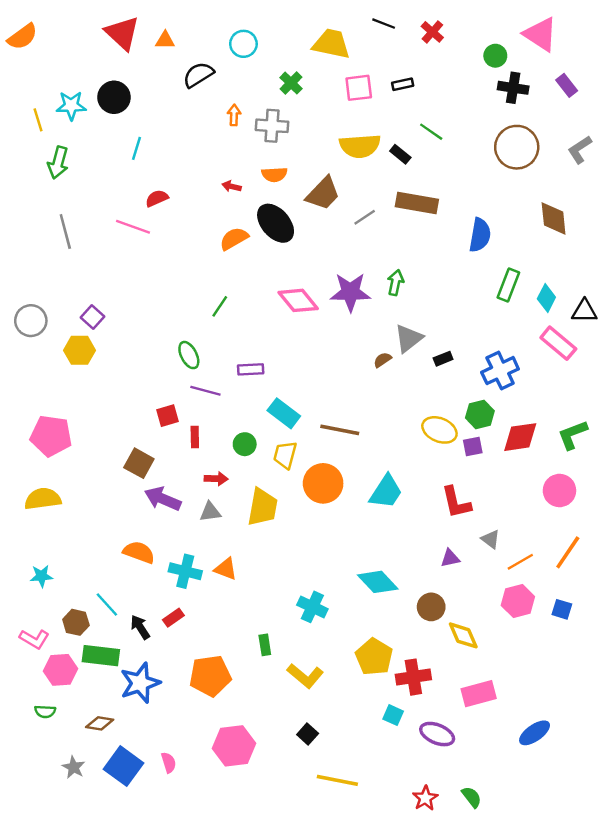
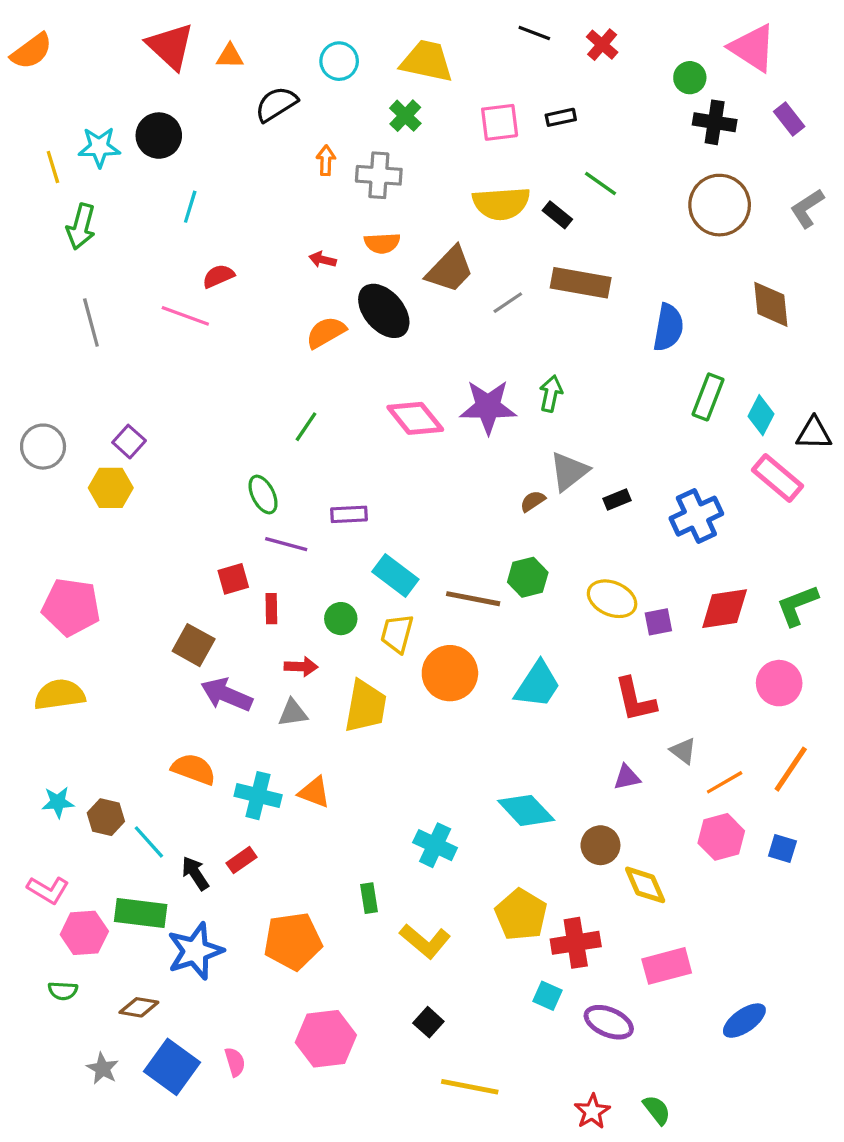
yellow trapezoid: (331, 44) -> (427, 61), moved
green hexagon: (480, 414) -> (528, 577), moved
brown hexagon: (76, 622) -> (106, 817), moved

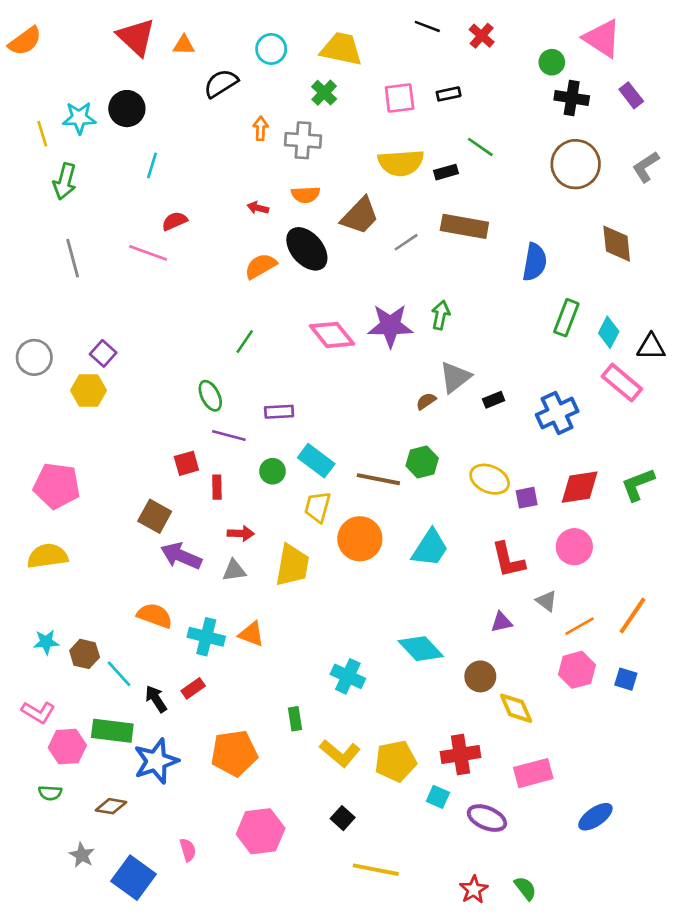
black rectangle: (557, 215) -> (446, 172), turned -55
green circle: (341, 619) -> (272, 471), moved
pink circle: (779, 683) -> (574, 547), moved
yellow pentagon: (521, 915) -> (396, 761), moved, turned 30
blue square: (172, 1067) -> (134, 878), moved

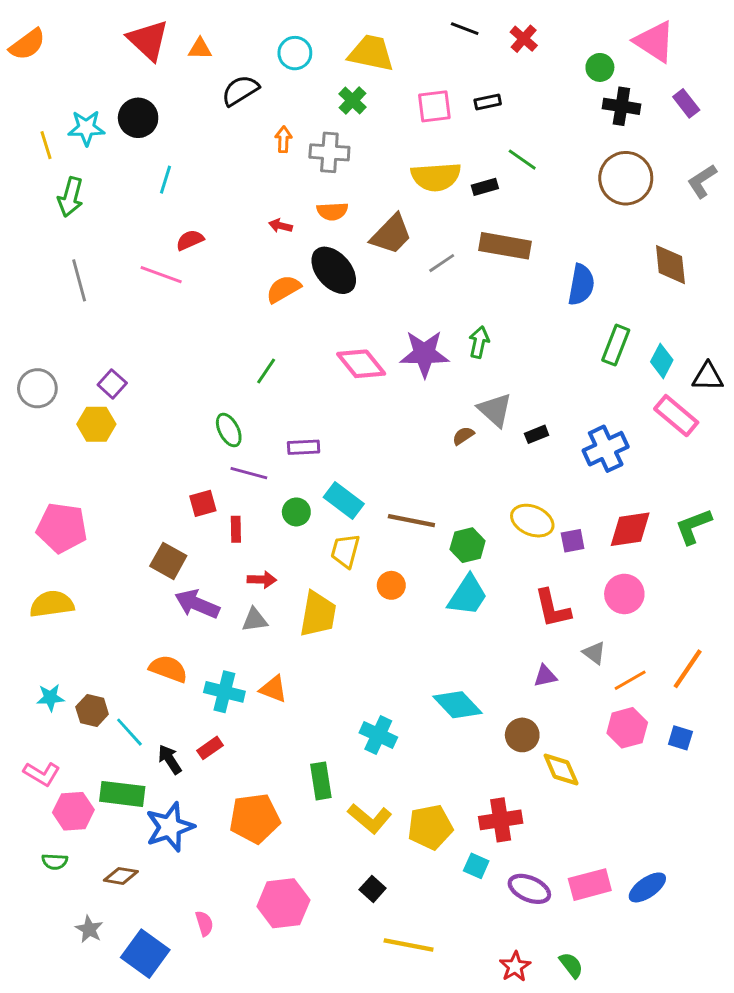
gray triangle: (455, 377) -> (495, 410), turned -40
green hexagon: (422, 462) -> (468, 545), moved
orange circle: (360, 539) -> (391, 585), size x0.6
green rectangle: (295, 719) -> (321, 781), size x1.4
pink rectangle: (533, 773) -> (590, 885), moved

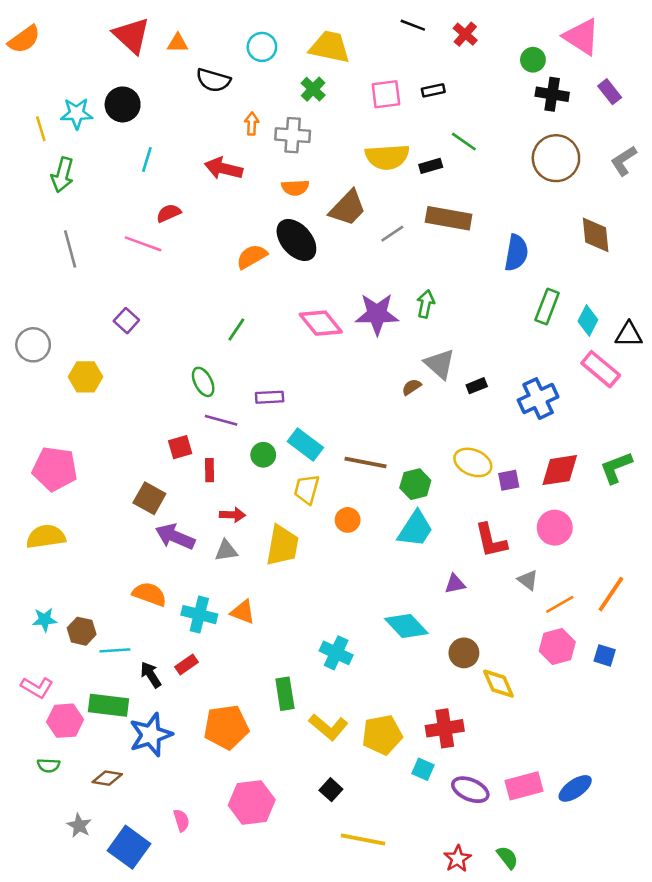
black semicircle: (240, 90) -> (213, 80), turned -132
red arrow: (281, 226) -> (224, 168), moved, size x1.8
purple square: (112, 384) -> (126, 321), moved
purple triangle: (545, 676) -> (455, 584), moved
cyan line: (129, 732) -> (115, 650), turned -52

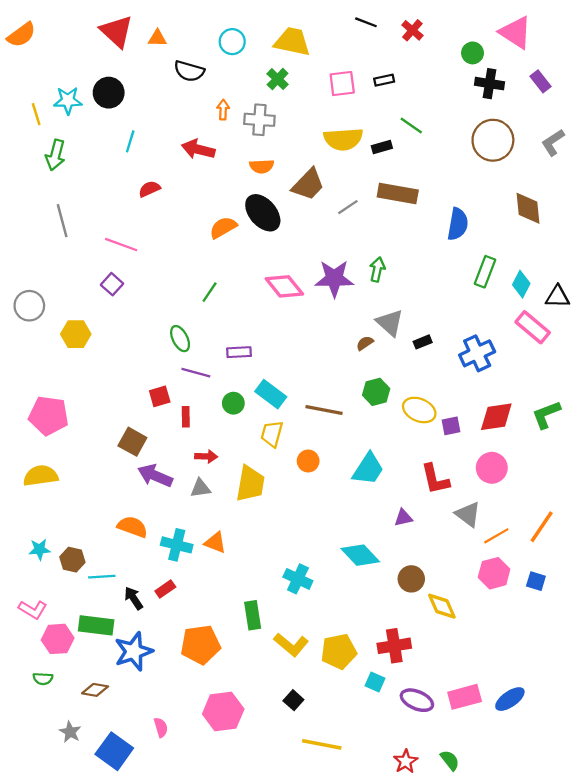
pink line: (143, 244) -> (121, 245), moved
green hexagon: (415, 484) -> (376, 392), moved
gray triangle: (528, 580) -> (468, 514), size x1.4

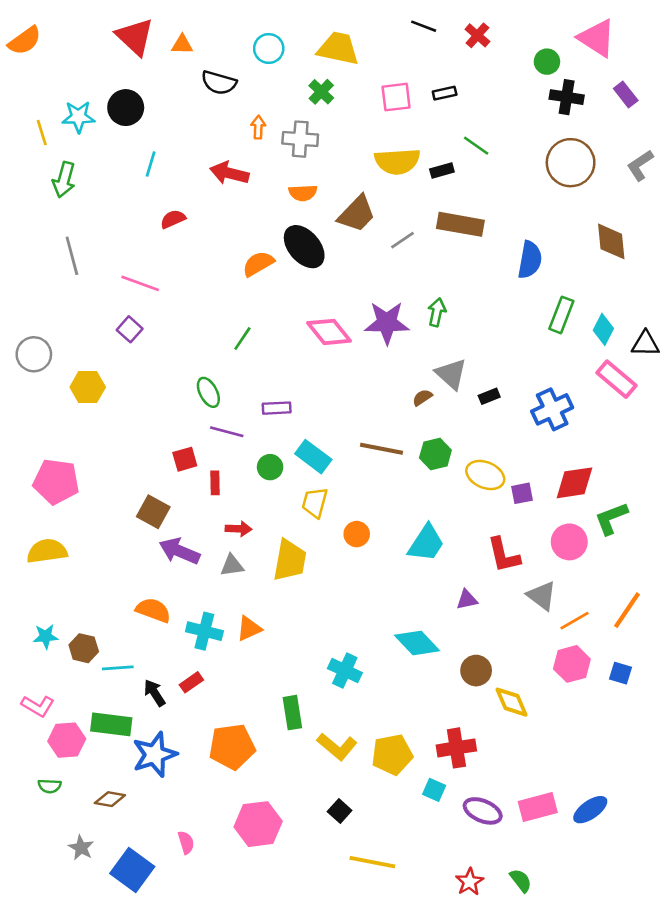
brown line: (324, 410) -> (382, 449), moved
green L-shape: (546, 415) -> (611, 518), moved
orange triangle: (215, 543) -> (249, 629), turned -45

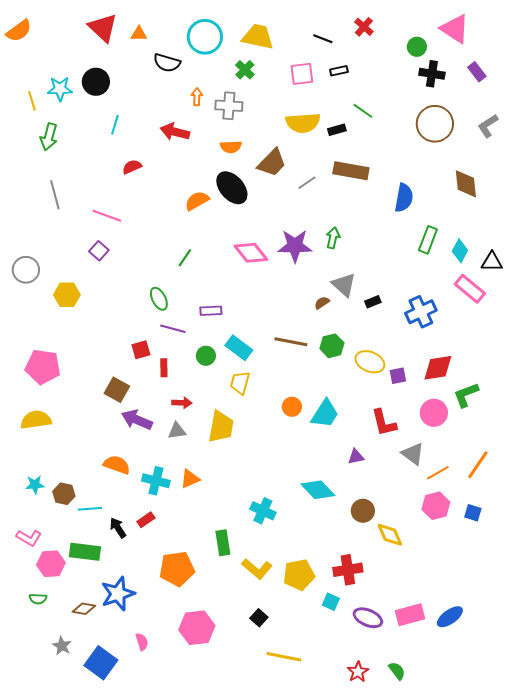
black line: (424, 26) -> (323, 39), moved
cyan circle: (269, 48) -> (205, 37), size x1.5
orange circle: (357, 534) -> (292, 407), moved
blue star: (155, 755) -> (118, 594), moved

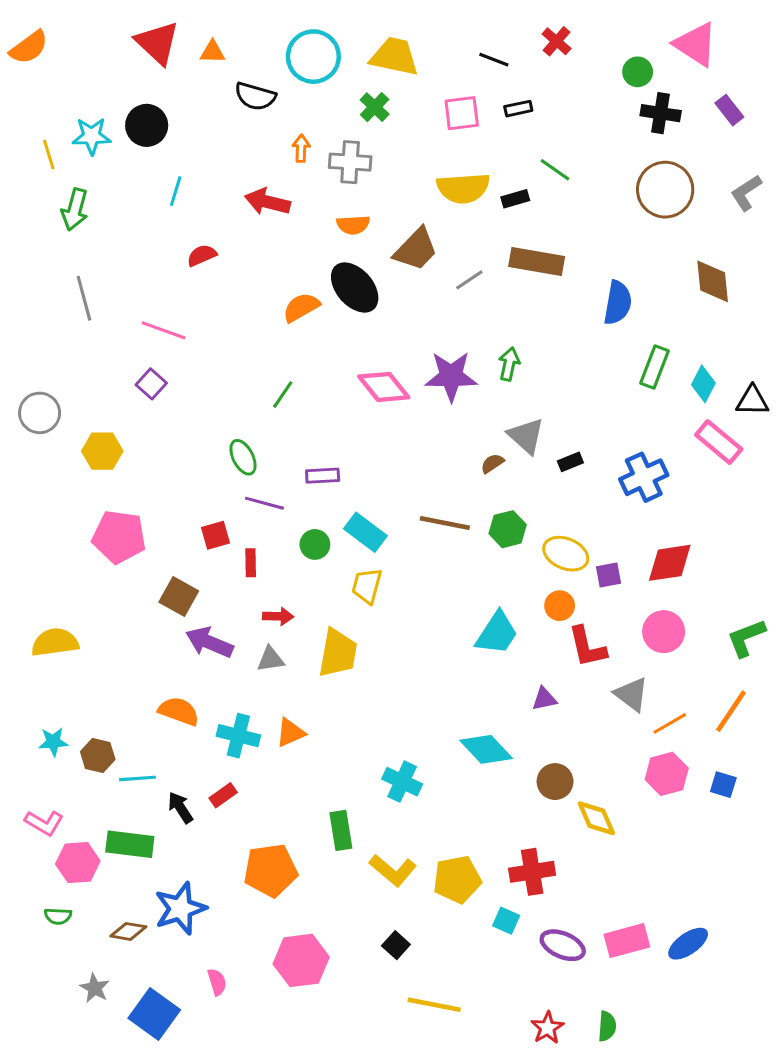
pink pentagon: (43, 367) -> (119, 537), moved
green L-shape: (466, 395) -> (746, 638), moved
orange circle: (292, 407) -> (560, 606), moved
green semicircle: (397, 671) -> (607, 1026), turned 42

